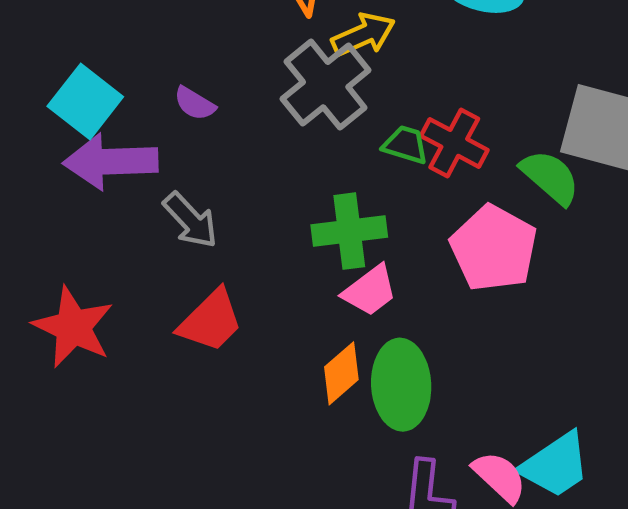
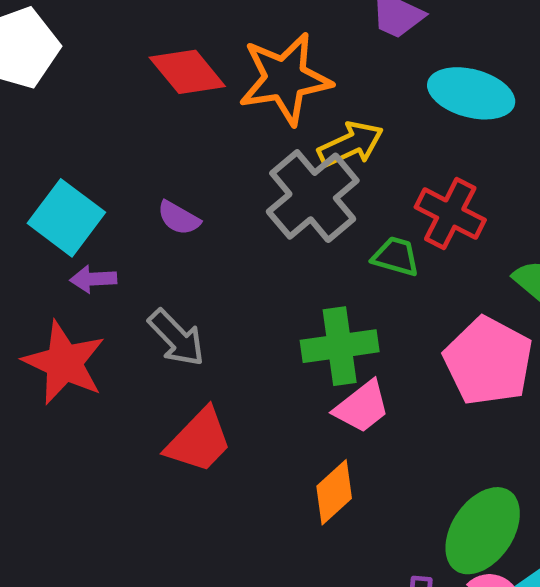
red cross: (454, 143) -> (450, 214), moved
purple arrow: (110, 162) -> (93, 279), size x0.5
red star: (73, 327) -> (64, 363), moved
green ellipse: (401, 385) -> (483, 531), moved, turned 38

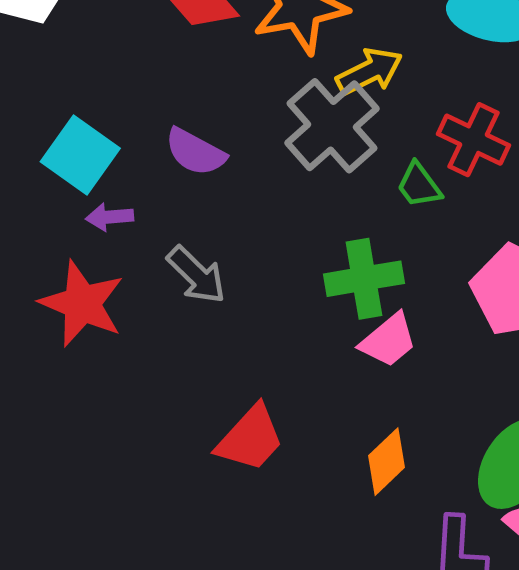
purple semicircle: (179, 218) -> (195, 152), size x1.4
green trapezoid: (396, 256) -> (419, 185), turned -141
red trapezoid: (199, 441) -> (250, 438), moved
orange diamond: (334, 492) -> (387, 462), moved

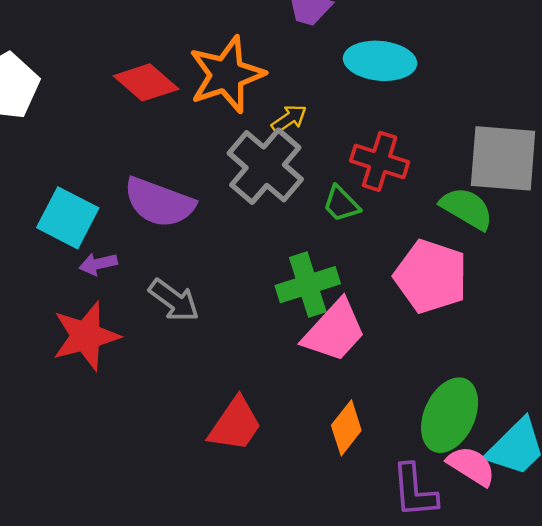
yellow arrow: (369, 71) -> (289, 119), size x0.7
purple semicircle: (195, 152) -> (159, 202), size x1.4
red star: (82, 304) -> (86, 336), turned -30
pink trapezoid: (388, 340) -> (334, 331), size x1.4

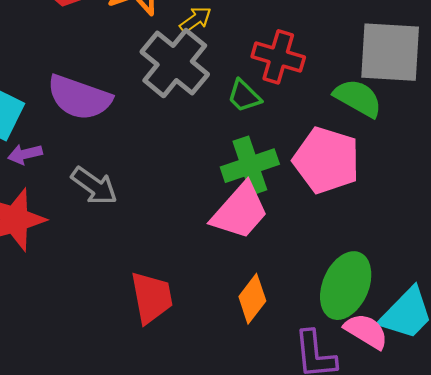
green cross: (308, 285) -> (250, 166), moved
red trapezoid: (235, 425) -> (152, 297), turned -44

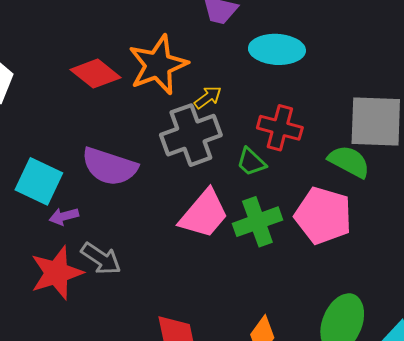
gray cross: (175, 63) -> (191, 135), turned 32
gray arrow: (94, 186) -> (101, 259), moved
pink trapezoid: (240, 211) -> (204, 214), moved

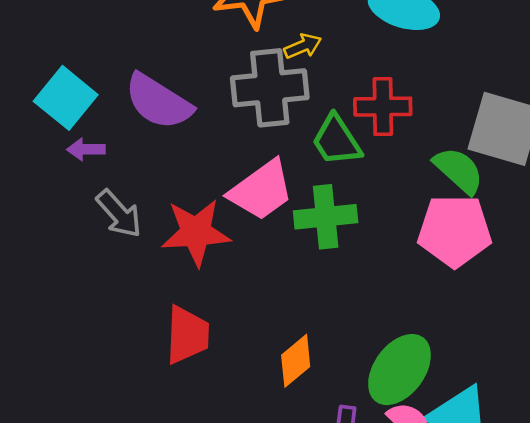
red cross: (280, 128) -> (383, 107), turned -30
green trapezoid: (251, 162) -> (336, 140), size x1.4
pink pentagon: (323, 216) -> (455, 231), moved, turned -30
red star: (57, 273) -> (196, 232), moved

